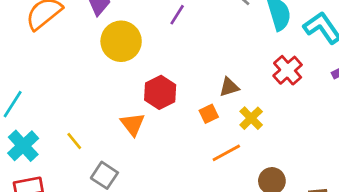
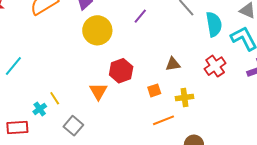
brown triangle: (229, 87) -> (173, 64), moved
yellow cross: (251, 118) -> (185, 97), turned 30
cyan cross: (23, 146) -> (40, 109), moved, size x0.6

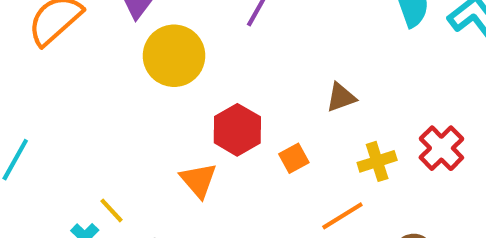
red cross: (215, 66) -> (441, 148), moved
orange square: (154, 90) -> (294, 158), moved

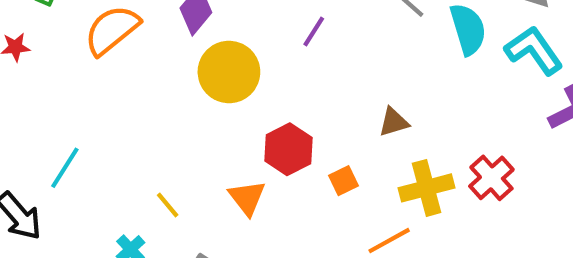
yellow cross: (377, 161) -> (427, 188), size x1.4
yellow line: (111, 210) -> (168, 205), moved

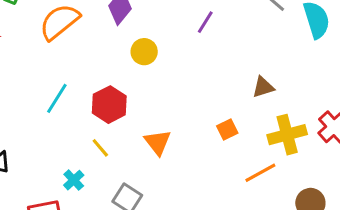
yellow circle: (229, 72) -> (144, 52), size x0.6
red hexagon: (288, 149) -> (109, 105), moved
cyan line: (65, 168) -> (57, 98), moved

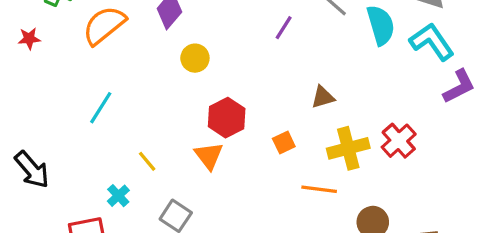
purple line: (205, 22) -> (284, 28), moved
red hexagon: (109, 105) -> (227, 118), moved
orange line: (260, 173) -> (319, 189), turned 36

